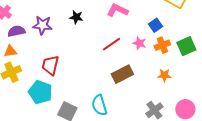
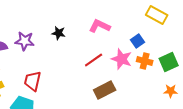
pink star: (139, 43) -> (122, 59), size x1.5
orange cross: (162, 45) -> (145, 61), turned 35
orange star: (164, 75) -> (171, 91), moved

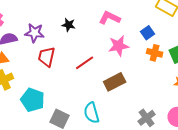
pink star: (122, 59) -> (119, 46), moved, turned -30
red line: (94, 60) -> (85, 63), moved
red trapezoid: (33, 81) -> (47, 57), moved

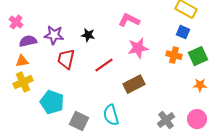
black star: (69, 25) -> (88, 35), moved
blue square: (148, 33) -> (183, 32), moved, turned -32

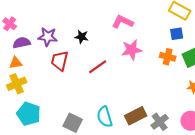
blue square: (183, 32) -> (177, 34), turned -32
brown rectangle: (134, 84) -> (136, 116), moved
cyan pentagon: (52, 102) -> (29, 114), moved

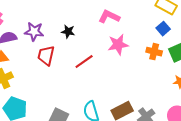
blue square: (177, 34) -> (163, 29), turned -32

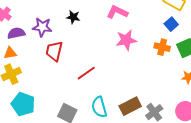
black star: (68, 32) -> (73, 17), moved
red line: (84, 62) -> (86, 73), moved

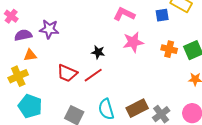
black star: (73, 17) -> (98, 52), moved
blue square: (171, 24) -> (162, 15), moved, turned 32
red trapezoid: (54, 51) -> (67, 73), moved, turned -80
orange triangle: (10, 53) -> (30, 55), moved

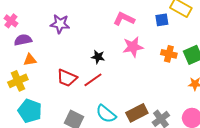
purple star: (49, 29) -> (60, 24), moved
cyan semicircle: (106, 109) -> (106, 114), turned -35

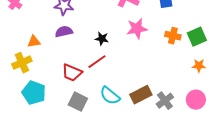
purple semicircle: (23, 40) -> (64, 32), moved
red trapezoid: (67, 78) -> (72, 73), moved

